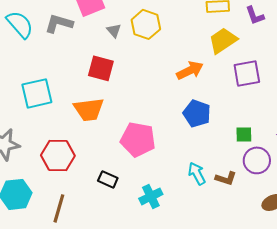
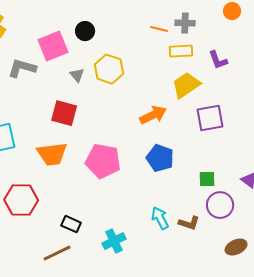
pink pentagon: (138, 139) -> (103, 161), moved
brown line: (59, 208) -> (57, 253), moved, turned 48

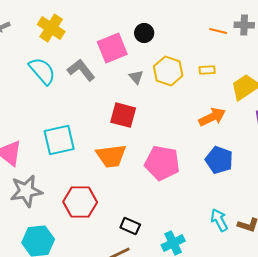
yellow rectangle: (181, 51) -> (207, 70), moved, size x0.7
gray L-shape: (22, 68) -> (81, 70), turned 36

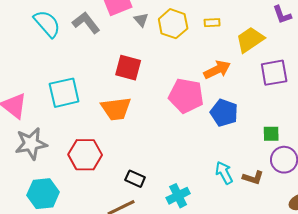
gray triangle: (136, 77) -> (141, 20), moved
pink pentagon: (162, 163) -> (186, 96), moved

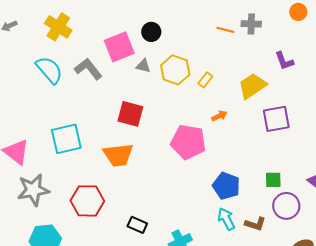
gray triangle: (141, 20) -> (143, 66), turned -35
yellow rectangle: (212, 23) -> (205, 80), moved, turned -49
orange arrow: (217, 70) -> (219, 116), size x0.6
blue pentagon: (224, 113) -> (226, 186), moved

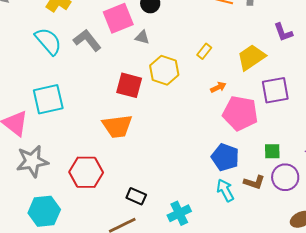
yellow hexagon: (175, 70) -> (164, 70), moved
cyan square: (66, 139) -> (48, 99), moved
pink pentagon: (188, 142) -> (240, 113), moved
brown L-shape: (255, 224) -> (254, 182), moved

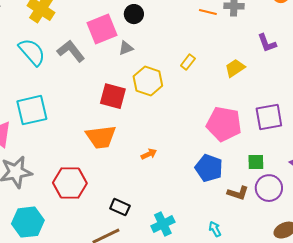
gray triangle: (142, 37) -> (126, 48), turned -35
yellow trapezoid: (251, 57) -> (235, 68), size x0.7
orange arrow: (218, 87) -> (149, 154), moved
purple square: (275, 90) -> (269, 117), moved
cyan arrow: (225, 190) -> (215, 229), moved, size x0.7

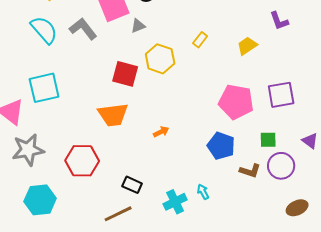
cyan arrow: (215, 229) -> (203, 192), moved

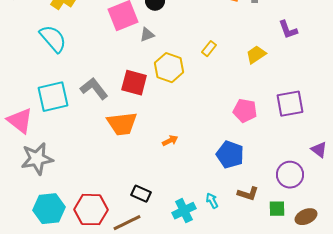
gray L-shape: (83, 29) -> (94, 89), moved
pink pentagon: (236, 102) -> (245, 111), size x0.7
green square: (268, 140) -> (277, 209), moved
red hexagon: (82, 161) -> (91, 210), moved
brown L-shape: (250, 171) -> (248, 194), moved

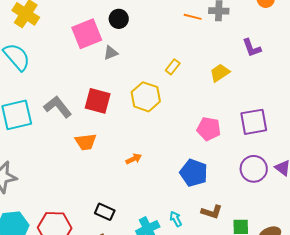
yellow hexagon: (169, 68) -> (146, 97), moved
orange trapezoid: (122, 124) -> (86, 142), size x0.7
purple circle: (290, 175) -> (254, 169), moved

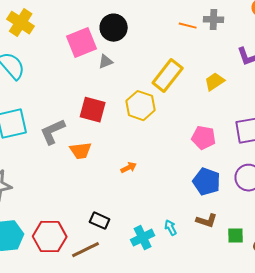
black circle: (119, 19) -> (114, 28), size x1.4
yellow rectangle: (173, 67) -> (168, 76), size x2.0
gray L-shape: (58, 107) -> (53, 132), moved, turned -76
blue pentagon: (194, 173) -> (207, 182), moved

